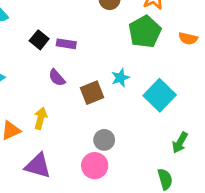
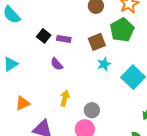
brown square: (92, 93) -> (97, 42), moved
yellow arrow: (41, 118) -> (65, 98), moved

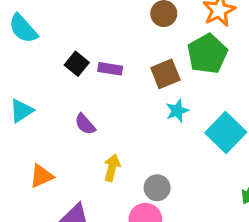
purple semicircle: (57, 64) -> (85, 124), moved

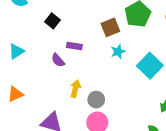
purple rectangle: (110, 69) -> (74, 46), moved
orange triangle: (42, 176) -> (15, 94), moved
gray circle: (157, 188) -> (96, 100), moved

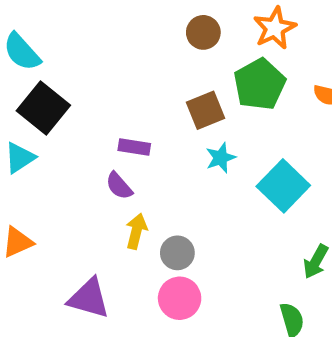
black square: (52, 21) -> (43, 108), moved, size x1.6
purple semicircle: (58, 60) -> (119, 186), moved

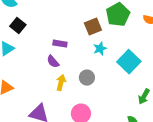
black square: (43, 108) -> (18, 26), size x0.7
gray circle: (177, 253) -> (87, 78), moved

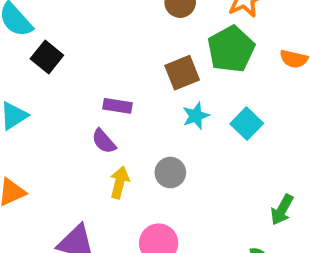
black square: (18, 26) -> (47, 57), moved
cyan square: (129, 62) -> (247, 124), moved, size x0.7

